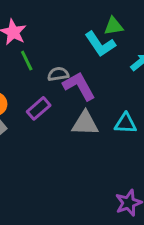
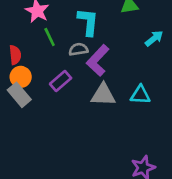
cyan L-shape: (100, 44) -> (88, 22), moved, turned -140
purple L-shape: (79, 86) -> (98, 60), turned -108

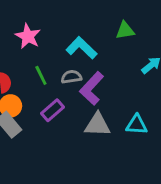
cyan L-shape: (88, 22) -> (82, 48), turned -52
green line: (50, 37) -> (41, 75), moved

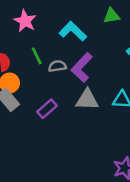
gray semicircle: (71, 77) -> (57, 66), moved
purple rectangle: (53, 110) -> (47, 109), moved

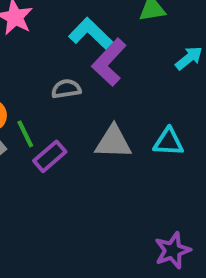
green line: (37, 56) -> (25, 134), moved
purple L-shape: (82, 67) -> (109, 62), moved

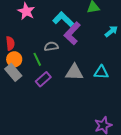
green line: (25, 134) -> (37, 59), moved

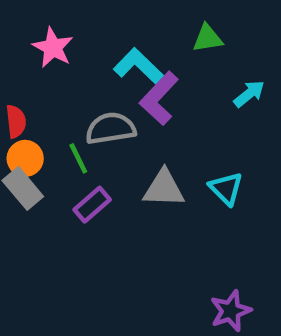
gray semicircle: (51, 46) -> (111, 128), size x1.5
cyan triangle: (101, 72) -> (226, 188), turned 42

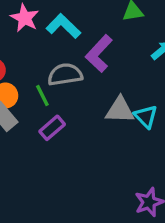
cyan L-shape: (138, 66) -> (63, 26), moved
gray triangle: (164, 188) -> (120, 110), moved

